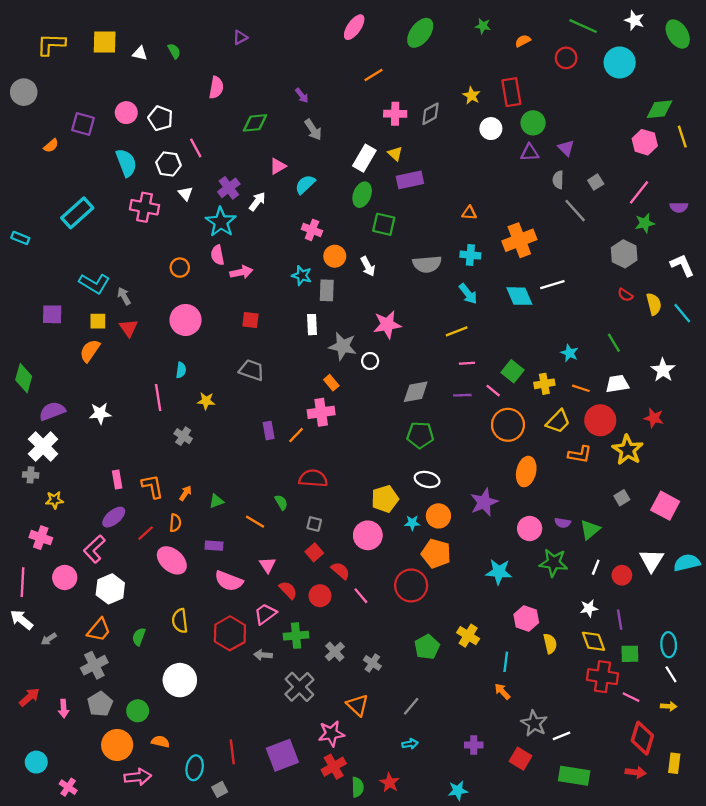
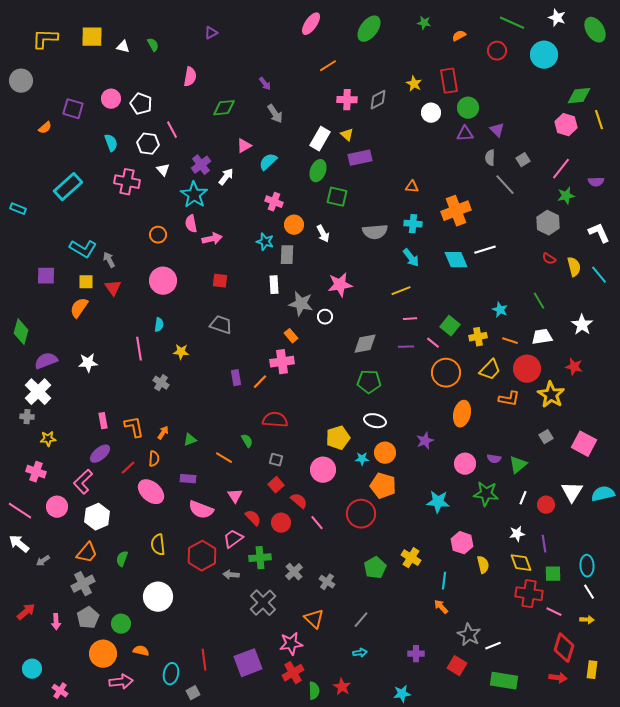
cyan semicircle: (126, 163) -> (111, 143), size x0.7
purple star: (484, 502) -> (425, 441), size x0.7
pink line: (23, 582) -> (20, 511), turned -60

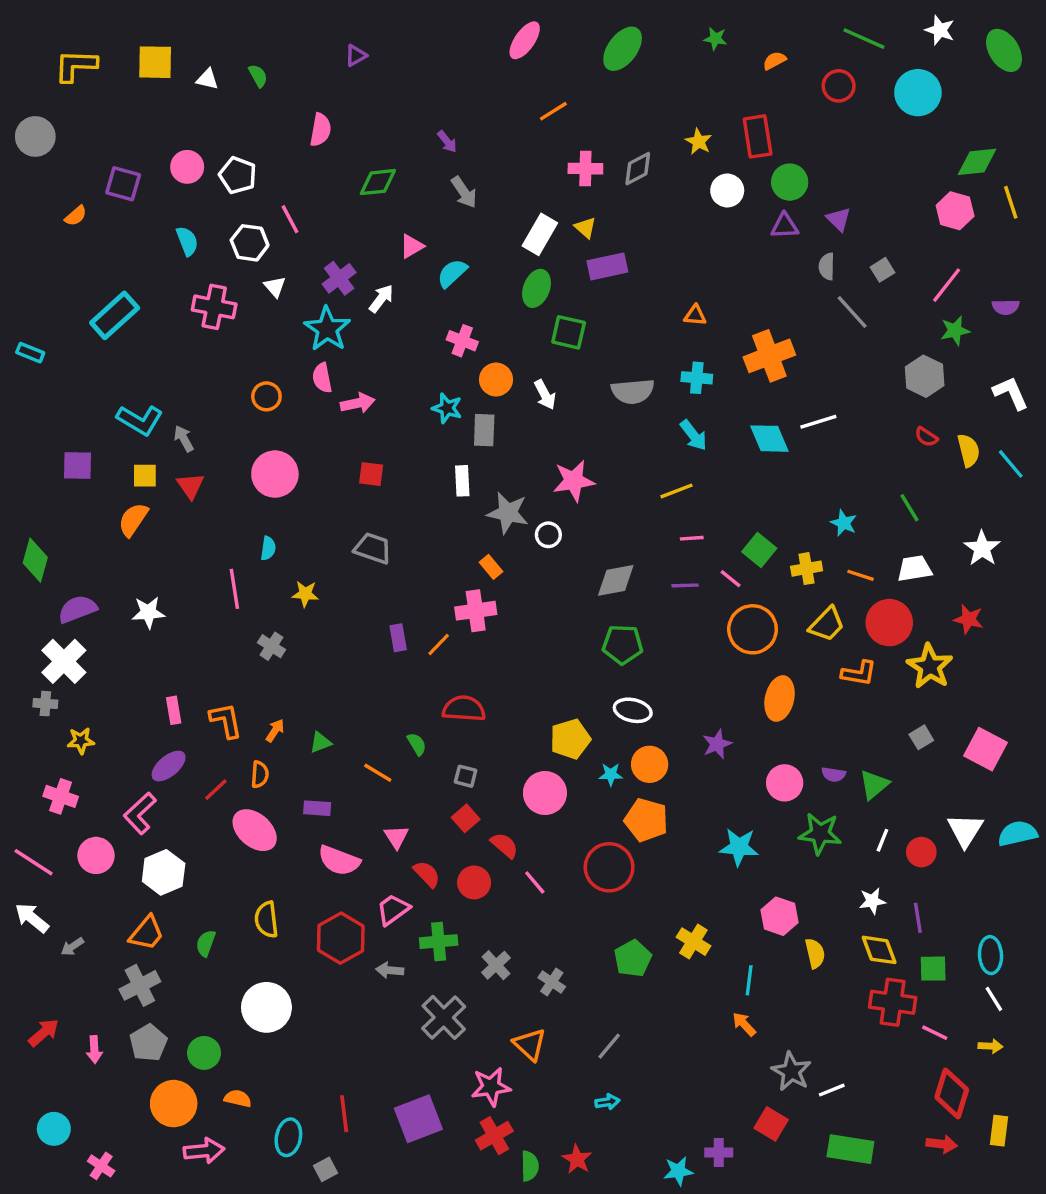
purple cross: (416, 654) -> (719, 1152), moved

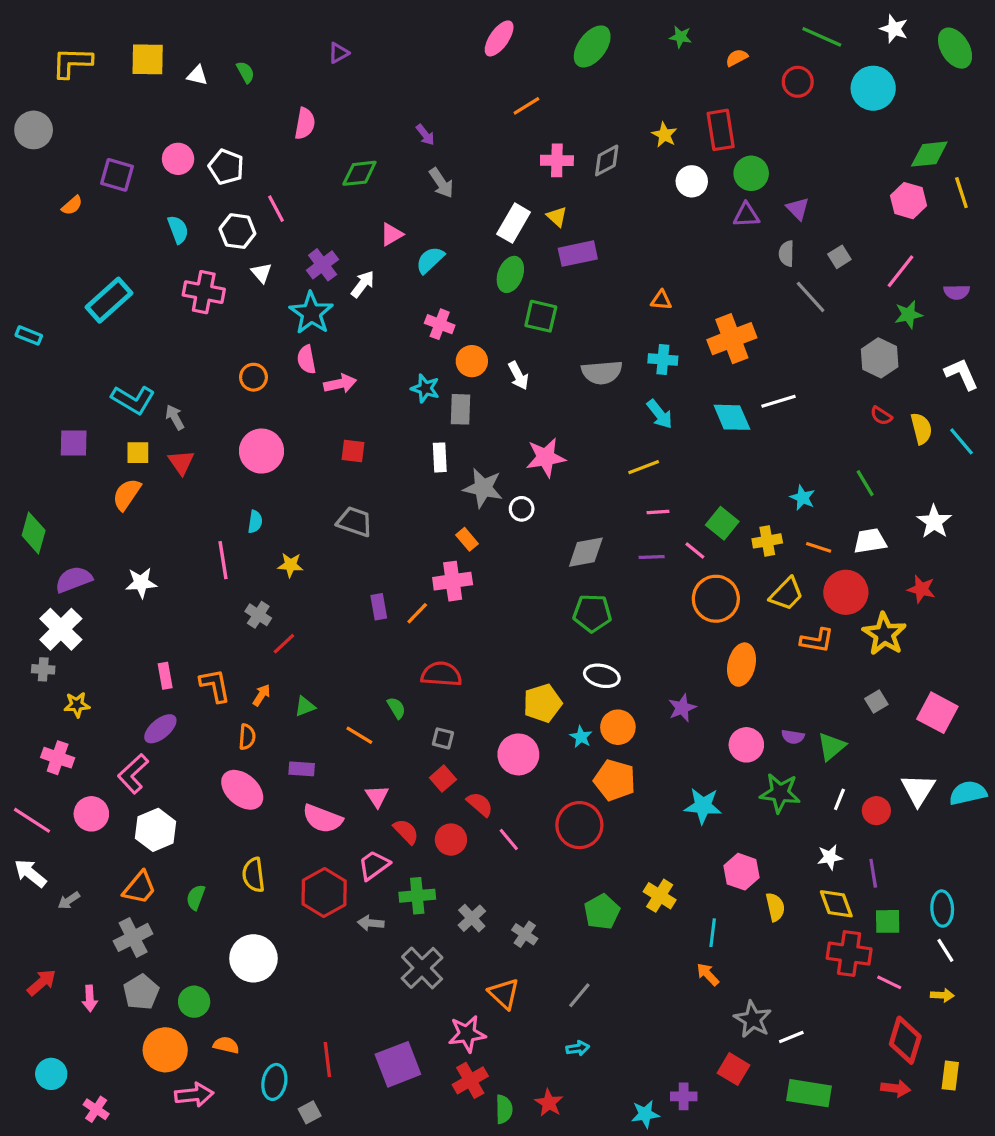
cyan star: (611, 774) -> (581, 737), turned 30
red line: (216, 790) -> (284, 644), moved

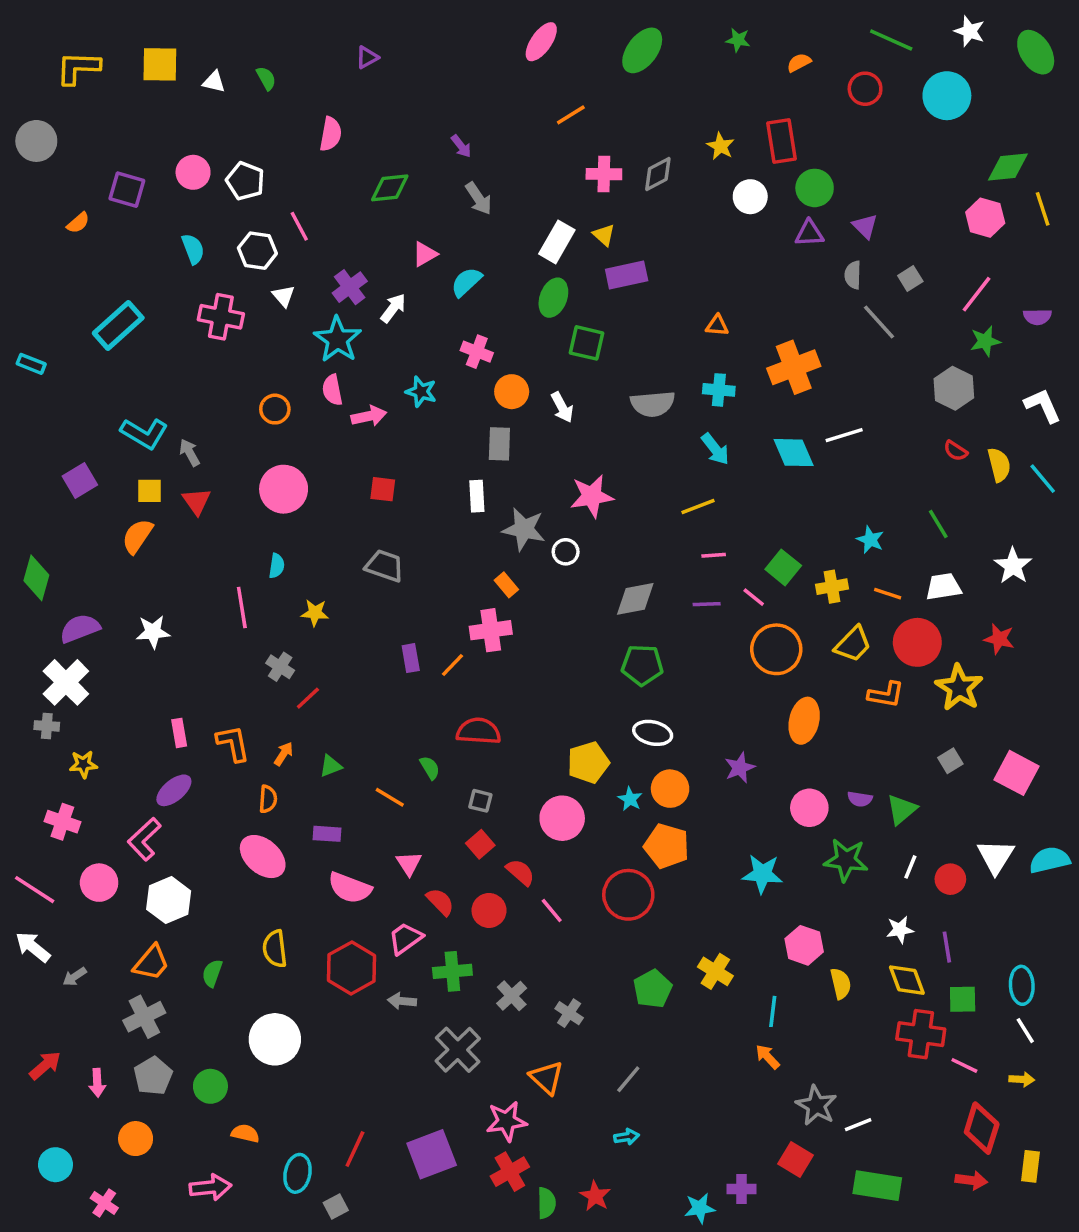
cyan star: (425, 388) -> (421, 392), moved
purple square: (74, 443) -> (80, 480), turned -32
orange circle: (165, 1050) -> (136, 1139), moved, size x0.7
red line: (327, 1059) -> (355, 1149), turned 32

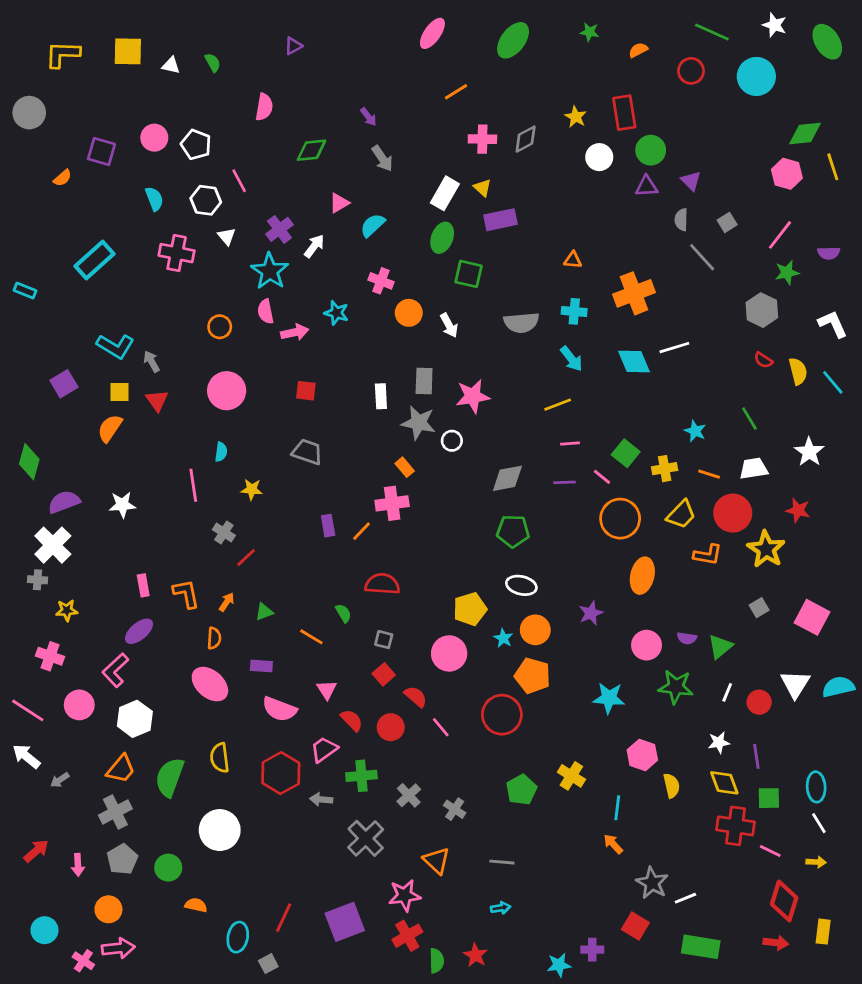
gray rectangle: (499, 444) -> (424, 381), moved
green semicircle: (212, 973) -> (170, 777), size x1.8
gray line: (628, 1079) -> (502, 862), turned 55
pink arrow: (210, 1187) -> (118, 948), moved

